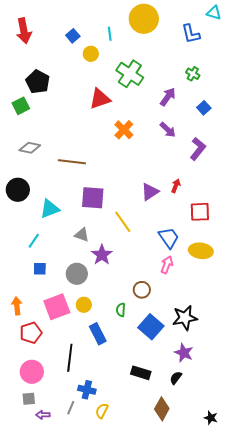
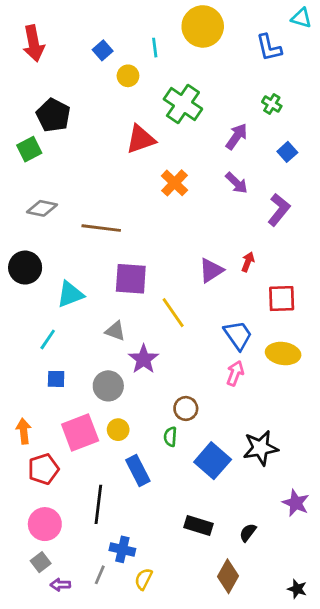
brown circle: (142, 290) -> (186, 408), moved
purple star: (184, 353) -> (296, 503), moved
gray square: (29, 399) -> (41, 562), turned -32

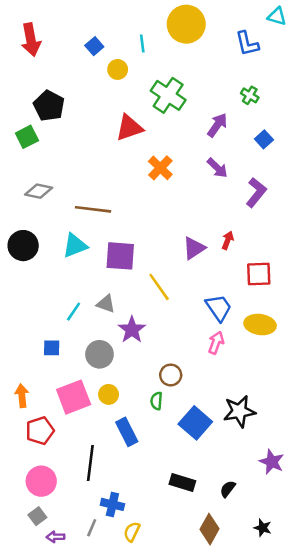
cyan triangle: (70, 294) -> (75, 246), moved
cyan line: (48, 339) -> (74, 312), moved
black star: (297, 589) -> (263, 528), moved

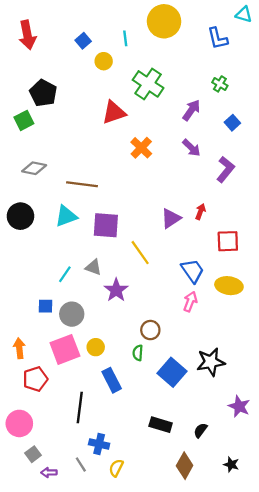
gray circle: (99, 354) -> (72, 314), moved
pink circle: (41, 481) -> (19, 423), moved
gray line: (92, 528) -> (81, 464), turned -56

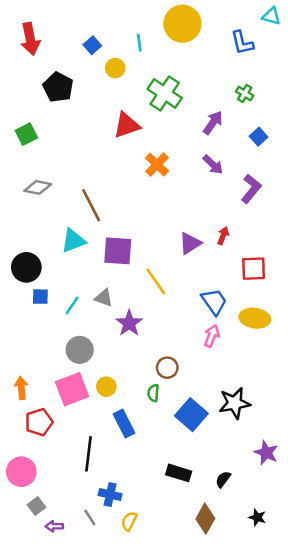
black pentagon: (43, 93) -> (58, 87), moved
brown line: (82, 184) -> (91, 205), turned 56
black circle: (20, 216) -> (26, 267), moved
blue square: (46, 306) -> (40, 297), moved

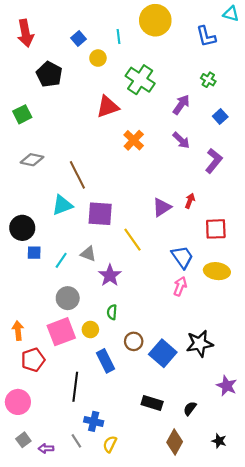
brown circle: (167, 368) -> (134, 341), moved
green semicircle: (153, 393) -> (112, 312), moved
gray square: (36, 506) -> (23, 440), moved

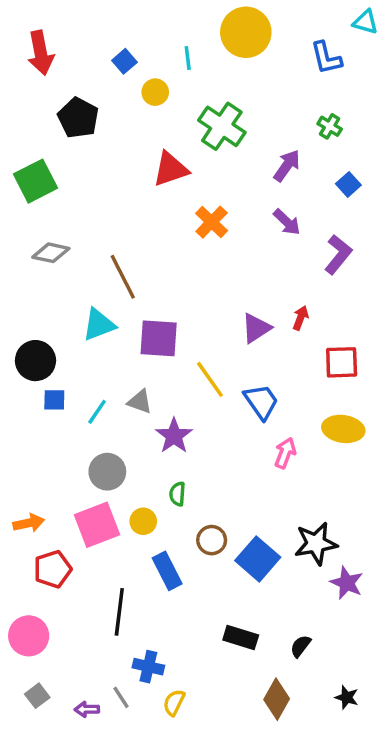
green square: (22, 114) -> (36, 181), size x1.4
blue trapezoid: (182, 257) -> (261, 402), moved
orange arrow: (18, 331) -> (29, 523), turned 84
purple star: (227, 386) -> (347, 583), moved
purple arrow: (46, 448) -> (87, 709), moved

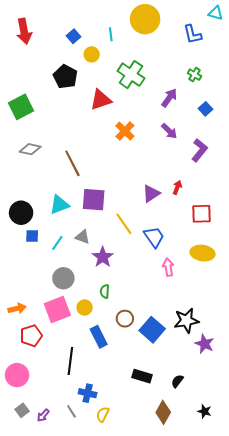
black pentagon: (78, 118) -> (65, 77), moved
cyan triangle: (99, 325) -> (59, 205), moved
pink arrow: (285, 453) -> (168, 267), turned -30
purple arrow: (87, 709) -> (43, 415), moved, turned -48

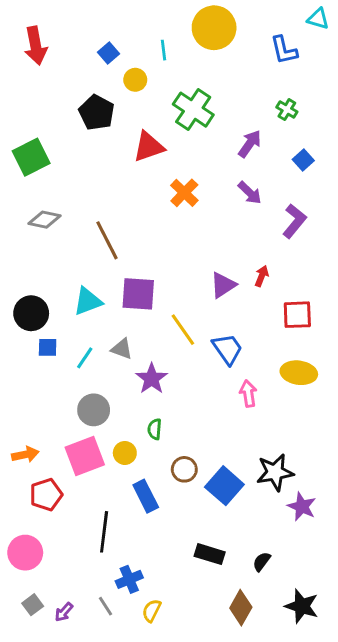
blue cross: (88, 393) -> (129, 579), turned -36
black star: (205, 411) -> (302, 606), size x1.6

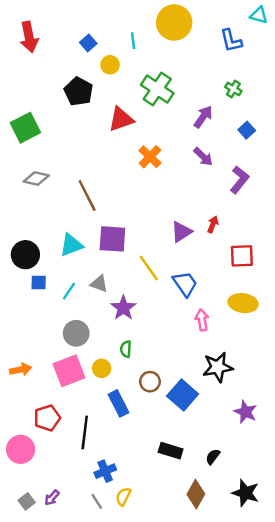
black star: (275, 472) -> (218, 367), moved
red pentagon: (46, 495) -> (47, 418), moved
gray square: (33, 605) -> (27, 501), moved
gray line: (106, 606) -> (97, 501), moved

